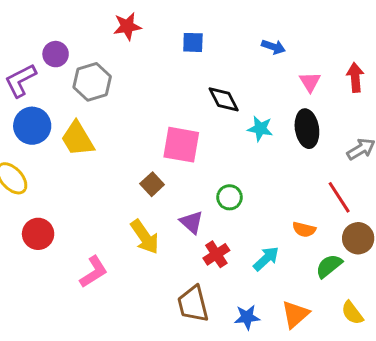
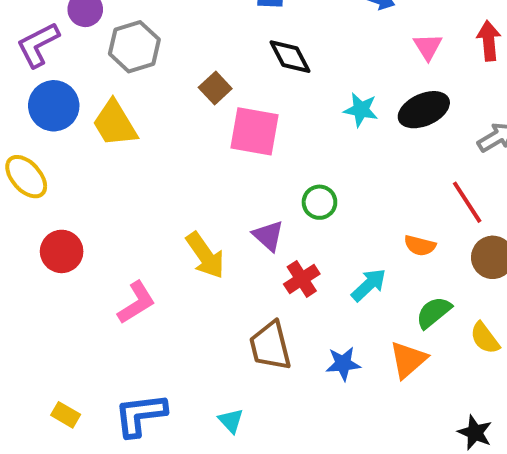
black diamond: (224, 99) -> (290, 57), moved
black ellipse: (307, 129) -> (424, 110), turned 75
brown square: (152, 184) -> (215, 88), moved
green semicircle: (329, 266) -> (434, 312), moved
yellow semicircle: (352, 313) -> (485, 338), moved

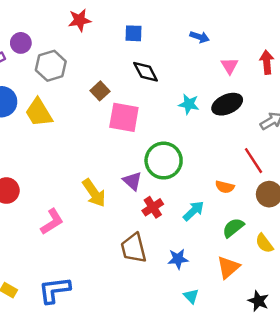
green circle: (319, 202) -> (164, 161), size x1.8
orange triangle: (408, 360) -> (228, 267), moved
cyan triangle: (231, 421) -> (191, 296), moved

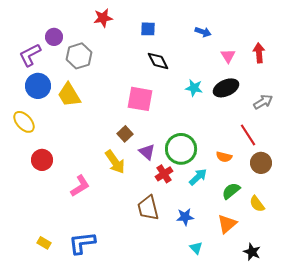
brown square: (100, 91) -> (125, 134), moved
green circle: (164, 161) -> (181, 149), moved

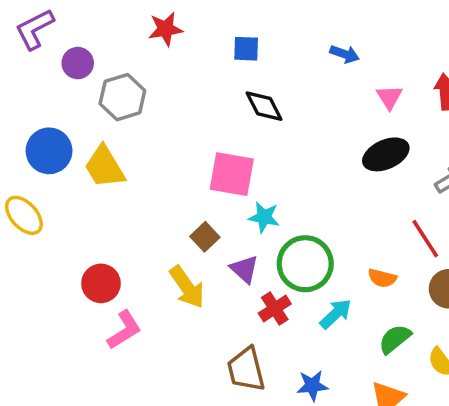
purple L-shape: (30, 55) -> (35, 29), moved
cyan star: (194, 88) -> (264, 217), moved
red circle: (42, 160) -> (101, 283), moved

